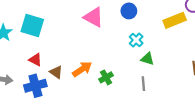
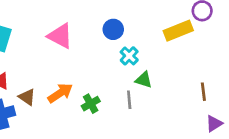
blue circle: (129, 11) -> (113, 29), moved
pink triangle: (94, 17) -> (60, 36), moved
gray line: (143, 84) -> (129, 100), moved

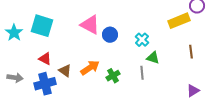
blue circle: (113, 29) -> (110, 35), moved
brown line: (203, 92) -> (191, 52), moved
purple triangle: (214, 124) -> (193, 91), moved

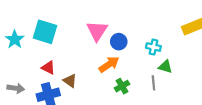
pink triangle: (90, 25) -> (97, 31), turned 35
cyan cross: (142, 40) -> (153, 47), turned -32
orange arrow: (90, 68) -> (109, 64), moved

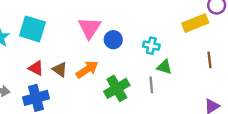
orange arrow: (109, 64) -> (87, 69), moved
brown triangle: (70, 81) -> (60, 69), moved
green cross: (122, 86) -> (117, 88), size x1.5

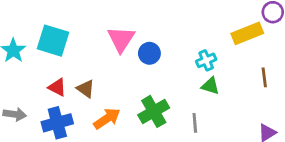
cyan cross: (151, 46) -> (206, 60), moved, turned -35
orange arrow: (87, 69) -> (107, 119), moved
gray line: (151, 85) -> (195, 123), moved

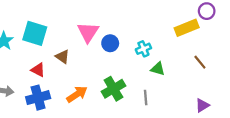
cyan cross: (206, 60) -> (143, 49), moved
brown line: (264, 77) -> (200, 62), turned -32
brown triangle: (86, 89) -> (62, 57), moved

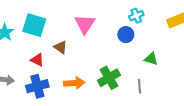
blue circle: (110, 43) -> (126, 35), moved
cyan cross: (143, 49) -> (136, 16), moved
orange arrow: (77, 94) -> (74, 83), turned 30

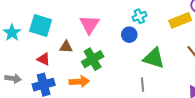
brown triangle: (61, 47) -> (66, 47), turned -32
green triangle: (151, 59) -> (154, 58), size x1.6
green cross: (109, 78) -> (93, 59), moved

